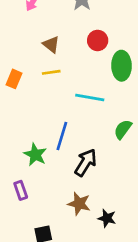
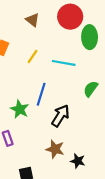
red circle: (98, 40) -> (70, 17), size x1.5
yellow line: (51, 72) -> (32, 56), moved, turned -48

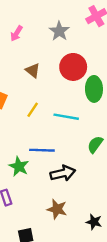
blue line: (41, 94) -> (42, 150), turned 75
black arrow: (60, 116) -> (63, 173), turned 45
black star: (78, 161) -> (94, 222), moved

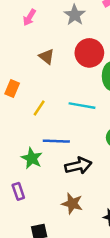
yellow line: (33, 110) -> (39, 108), moved

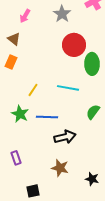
brown triangle: (46, 57) -> (14, 39), moved
orange rectangle: (12, 88) -> (11, 62), moved
green star: (32, 158) -> (20, 114), moved

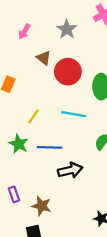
brown triangle: (14, 39) -> (44, 58), moved
red circle: (74, 45) -> (68, 72), moved
brown star: (60, 168) -> (42, 206), moved

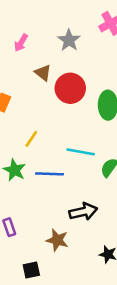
cyan line: (74, 114) -> (81, 152), moved
black arrow: (70, 170) -> (83, 212), moved
brown star: (42, 206) -> (57, 240), moved

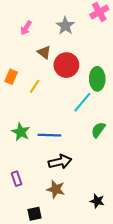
yellow line: (31, 139) -> (35, 86), moved
cyan line: (81, 152) -> (82, 102), moved, turned -60
black arrow: (83, 212) -> (60, 162), moved

